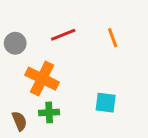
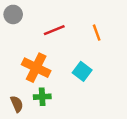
gray circle: (15, 43) -> (13, 14), moved
cyan square: (106, 103) -> (82, 71), moved, turned 30

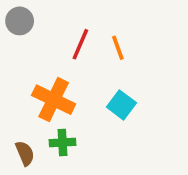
red line: (54, 30) -> (80, 44), turned -45
orange line: (97, 33) -> (118, 48), moved

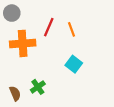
orange cross: (54, 100) -> (23, 43), moved, turned -30
green cross: (62, 142) -> (38, 87), turned -32

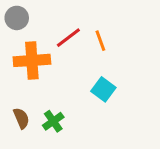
red line: (49, 27) -> (68, 38), turned 30
brown semicircle: (15, 93) -> (21, 118), moved

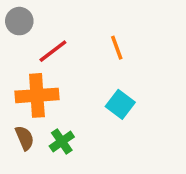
red line: (68, 38) -> (53, 51), moved
orange cross: (32, 60) -> (37, 95), moved

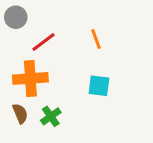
cyan square: (120, 104) -> (99, 86), turned -30

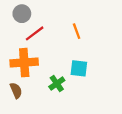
gray circle: (16, 17) -> (22, 14), moved
green cross: (51, 116) -> (57, 84), moved

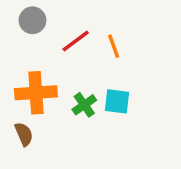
red line: (35, 33) -> (76, 41), moved
green cross: (57, 84) -> (84, 105), moved

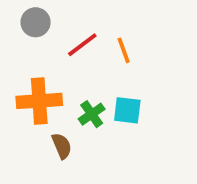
brown semicircle: (24, 134) -> (62, 146), moved

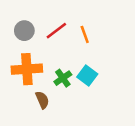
gray circle: (36, 22) -> (24, 31), moved
cyan square: (127, 110) -> (87, 76), turned 30

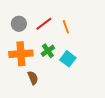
green cross: (63, 78) -> (48, 51), moved

